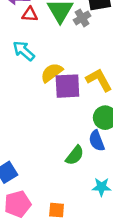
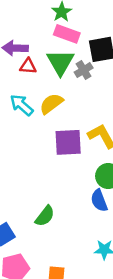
yellow semicircle: (52, 73) -> (51, 104), moved
green semicircle: (75, 155) -> (45, 216), moved

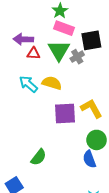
yellow semicircle: (51, 104) -> (52, 83), turned 54
green semicircle: (45, 216) -> (39, 157), moved

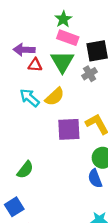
gray cross: (77, 57) -> (90, 74), moved
yellow semicircle: (52, 83) -> (55, 97), turned 120
green semicircle: (39, 157) -> (25, 170), moved

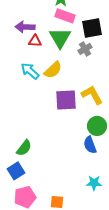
green semicircle: (25, 170) -> (24, 148), moved

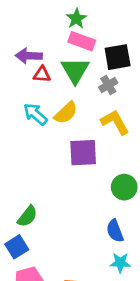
yellow L-shape: (92, 95) -> (115, 122), moved
blue semicircle: (90, 145) -> (115, 231), moved

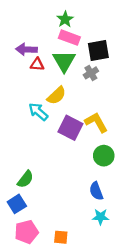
cyan arrow: (35, 114) -> (38, 112), moved
yellow L-shape: (115, 122) -> (96, 122), moved
purple square: (83, 153) -> (70, 128), turned 30

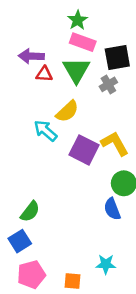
blue semicircle: (96, 191) -> (112, 209), moved
cyan star: (101, 217) -> (106, 264), moved

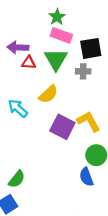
gray cross: (108, 84) -> (83, 71), turned 32
cyan arrow: (45, 131) -> (18, 108), moved

